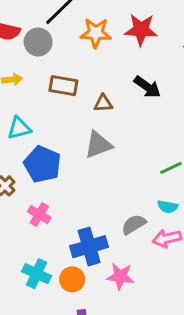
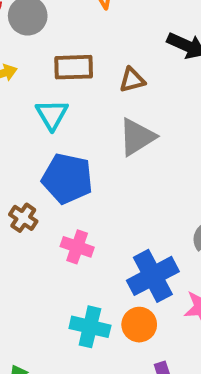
cyan triangle: (19, 128) -> (52, 115), moved, turned -35

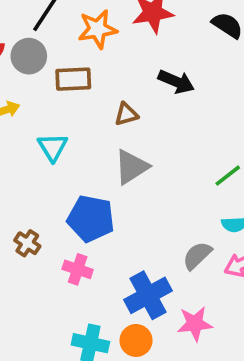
brown rectangle: (74, 67) -> (73, 79), moved
blue pentagon: (67, 178) -> (91, 219), moved

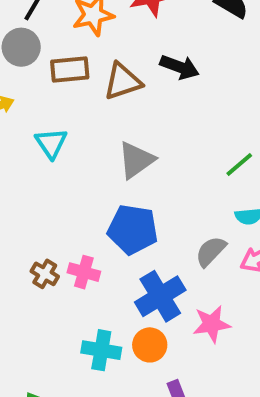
brown triangle: (126, 114) -> (123, 81), moved, size x1.5
blue pentagon: (91, 219) -> (133, 229), moved
brown cross: (27, 243) -> (45, 274), moved

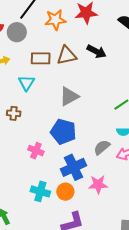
brown rectangle: (70, 70) -> (41, 58), moved
brown cross: (45, 274) -> (14, 113), moved, turned -32

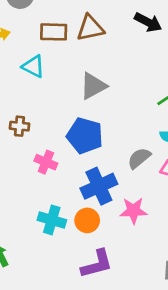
black arrow: (96, 51) -> (148, 22), moved
cyan triangle: (27, 83) -> (33, 66), turned -36
brown cross: (14, 113) -> (19, 126), moved

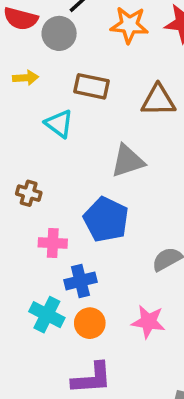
brown triangle: (90, 28) -> (158, 100), moved
pink cross: (46, 162) -> (53, 243), turned -30
blue cross: (99, 186) -> (80, 281), moved, size x0.7

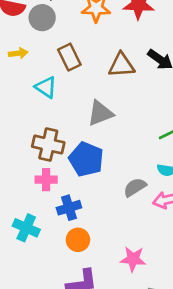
brown rectangle: (91, 86) -> (69, 57), turned 55
brown cross: (29, 193) -> (48, 145), moved, size x1.6
cyan cross: (47, 315) -> (26, 228), moved
pink star: (148, 322) -> (133, 259), moved

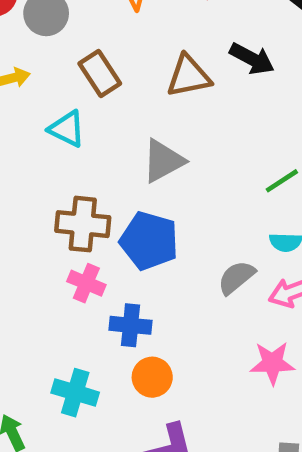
pink cross: (46, 180) -> (86, 283), turned 30
blue cross: (69, 208) -> (131, 325), turned 30
cyan cross: (26, 228) -> (75, 393), moved
pink star: (133, 259) -> (272, 363), moved

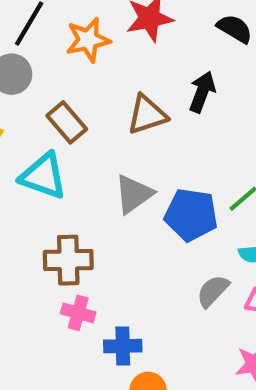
black arrow: (252, 59) -> (202, 92), turned -90
cyan triangle: (67, 129) -> (43, 176), size x1.4
blue pentagon: (149, 241) -> (191, 215), moved

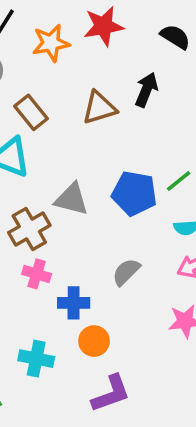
gray triangle: (134, 194) -> (72, 199), moved, turned 48
brown cross: (68, 260) -> (29, 229), turned -30
gray semicircle: (213, 291) -> (126, 272), moved

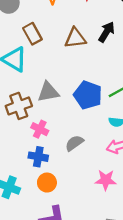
gray triangle: (72, 199) -> (48, 92), turned -35
pink cross: (37, 274) -> (40, 129), moved

